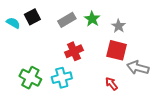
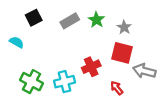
cyan semicircle: (13, 23) -> (17, 42), moved
red cross: (74, 51) -> (91, 67), moved

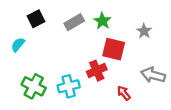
gray star: (124, 27) -> (144, 31), moved
cyan semicircle: (17, 42) -> (18, 45), turned -80
red square: (122, 53) -> (114, 49), moved

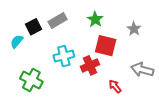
black square: (36, 19) -> (33, 27), moved
gray rectangle: (74, 22) -> (58, 20), moved
cyan cross: (69, 86) -> (64, 56), moved

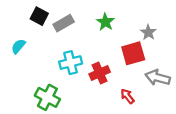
black square: (33, 27) -> (39, 16), moved, turned -35
red square: (106, 46) -> (133, 53), moved, turned -30
green cross: (31, 80) -> (47, 97), moved

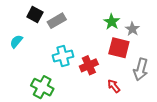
green star: (105, 22) -> (112, 22), moved
red square: (133, 53) -> (119, 48), turned 30
gray arrow: (158, 78) -> (141, 69), turned -90

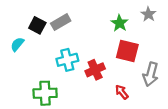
black square: (35, 15) -> (37, 25), moved
gray star: (132, 29) -> (148, 14), moved
green cross: (42, 87) -> (45, 93), turned -30

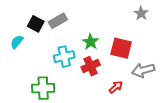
green star: (120, 23) -> (91, 42), moved
gray arrow: (151, 74) -> (143, 70), turned 60
red arrow: (122, 92) -> (116, 87), turned 88

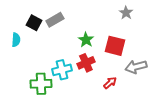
gray star: (141, 13) -> (126, 13), moved
cyan semicircle: (17, 42) -> (16, 40), turned 144
cyan cross: (64, 57) -> (62, 70), moved

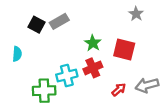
cyan semicircle: (16, 40) -> (17, 54), moved
gray arrow: (136, 67) -> (147, 85), moved

